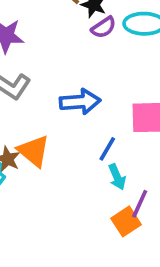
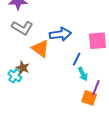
orange triangle: (34, 151) -> (40, 48), moved
orange square: (126, 221) -> (89, 98), turned -35

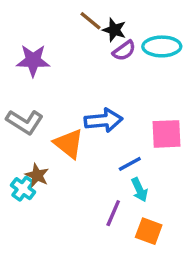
gray L-shape: (22, 28) -> (25, 122), moved
blue line: (77, 59) -> (130, 164), turned 32
purple line: (96, 88) -> (113, 213), moved

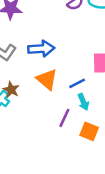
blue arrow: (103, 120) -> (41, 49), moved
orange triangle: (69, 144) -> (47, 79), moved

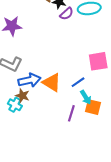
blue arrow: (41, 49) -> (29, 80), moved
orange square: (89, 131) -> (93, 107), moved

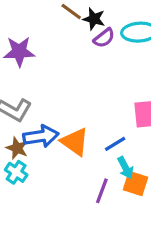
brown star: (22, 96) -> (17, 148), moved

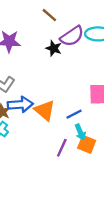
black star: (94, 19) -> (54, 48), moved
purple semicircle: (104, 38) -> (72, 36), size x1.5

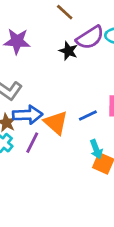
blue line: (74, 114) -> (88, 116), moved
purple line: (62, 148) -> (32, 143), moved

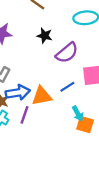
purple semicircle: (90, 38) -> (67, 53), moved
orange triangle: (56, 123) -> (42, 96), turned -45

